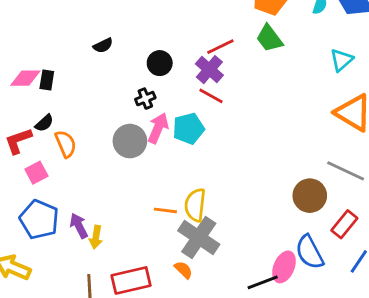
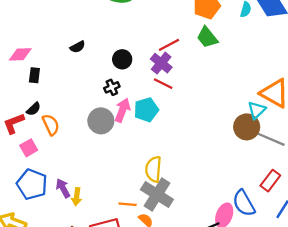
cyan triangle: (341, 60) -> (257, 110), moved
pink diamond: (25, 78) -> (20, 54), moved
brown circle: (310, 196) -> (247, 127), moved
orange line: (165, 210) -> (128, 204), moved

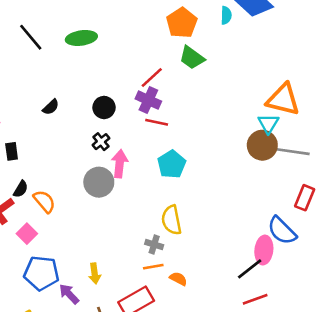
cyan pentagon: (146, 110) -> (172, 164), moved
purple arrow: (63, 188) -> (69, 294), moved
gray cross: (157, 194) -> (154, 244), moved, size x0.5

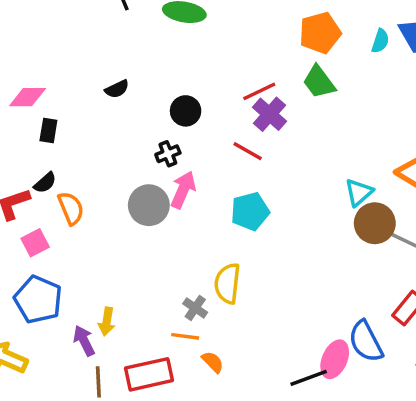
purple cross: (148, 100) -> (270, 114), moved
cyan triangle: (268, 124) -> (359, 192), moved
purple arrow: (69, 294) -> (84, 341), moved

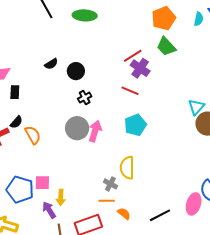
black circle: (186, 111) -> (76, 71), moved
pink arrow: (183, 190) -> (95, 131), moved
pink square: (35, 243) -> (42, 183), moved, turned 35
black line: (309, 378) -> (160, 215), moved

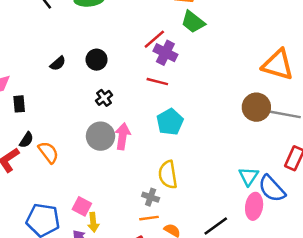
black circle: (76, 71) -> (97, 60), moved
cyan triangle: (196, 107) -> (249, 176), moved
pink square: (42, 183) -> (82, 206), moved, turned 35

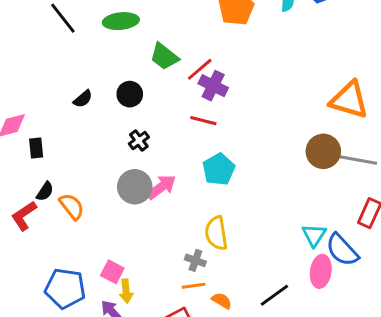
green trapezoid: (193, 22) -> (164, 57), moved
pink arrow: (123, 136) -> (161, 187), turned 45

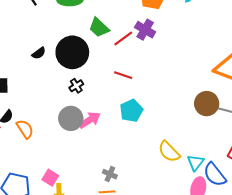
purple cross: (213, 86) -> (145, 30), moved
black circle: (130, 94) -> (72, 52), size x1.8
yellow semicircle: (216, 233) -> (169, 152), moved, turned -40

